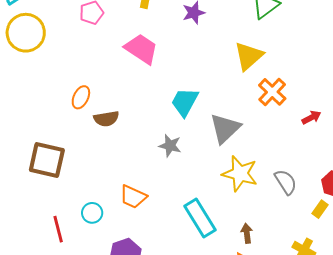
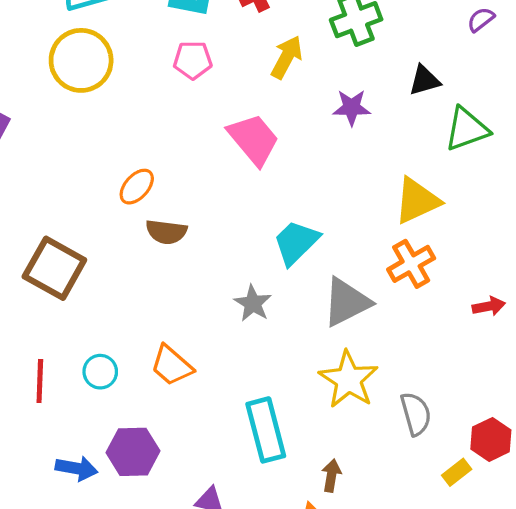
orange cross: (272, 92) -> (411, 264), moved
red arrow: (311, 117) -> (489, 306), moved

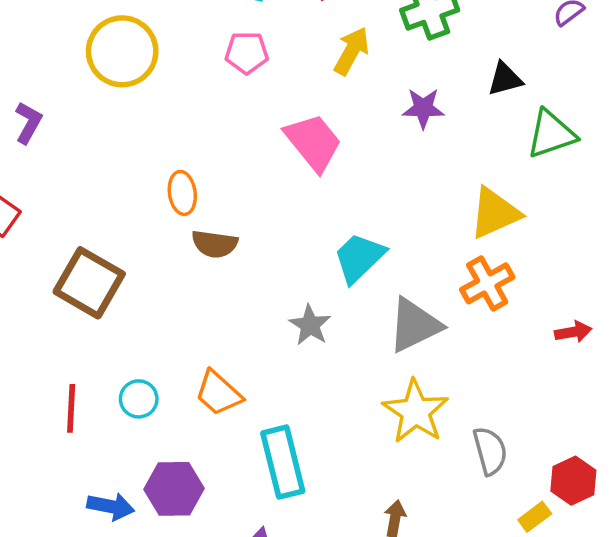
orange ellipse: (137, 187) -> (182, 193), turned -51
cyan rectangle: (266, 430) -> (283, 462), moved

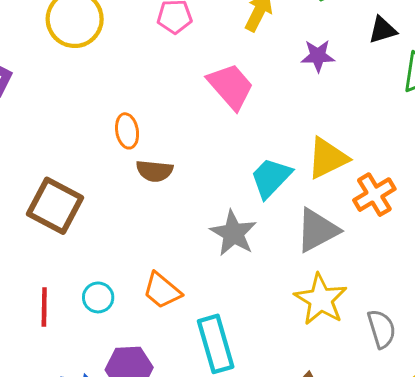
yellow triangle: (495, 213) -> (327, 158), moved
gray star: (310, 325) -> (233, 233), size x1.4

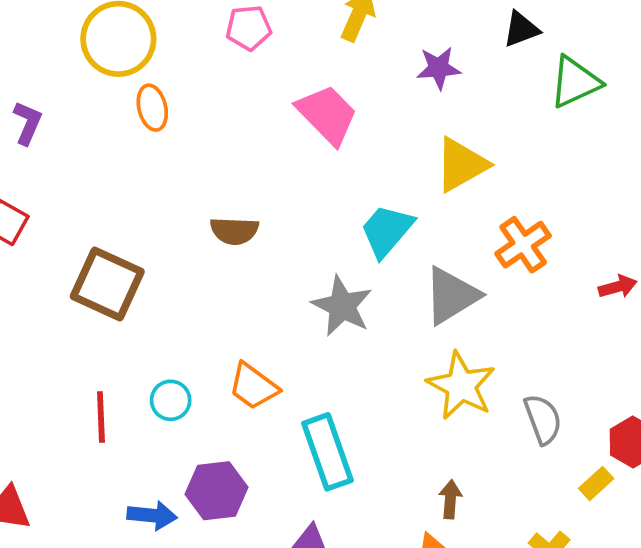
orange ellipse: (127, 131) -> (152, 108), moved
yellow triangle: (327, 158) -> (461, 165), moved

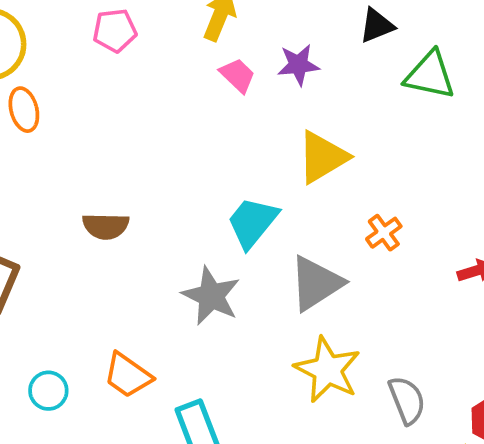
green triangle: (575, 82) -> (430, 75), turned 38
pink trapezoid: (327, 115) -> (238, 75), moved, size x0.6
orange cross: (523, 245) -> (384, 233), size x0.7

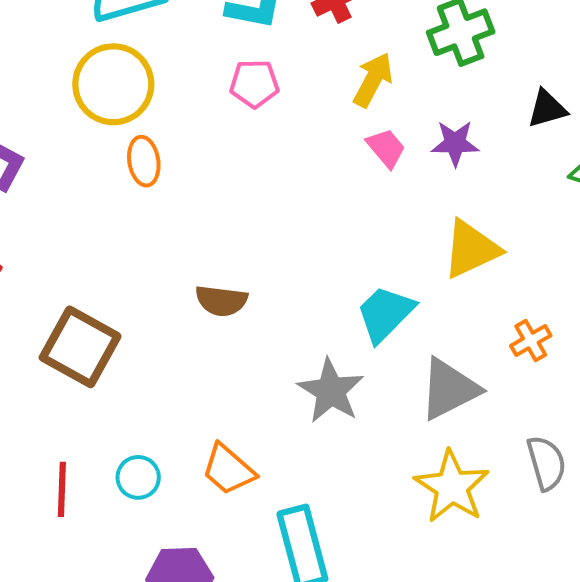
gray semicircle: (407, 400) -> (546, 463), moved

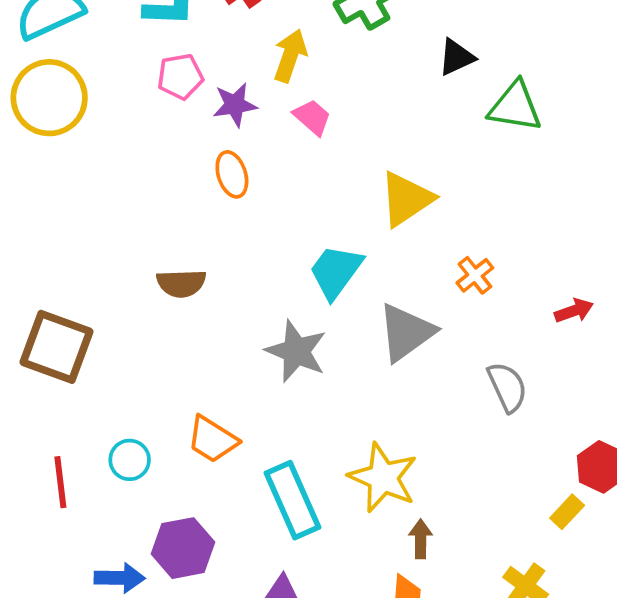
purple star: (455, 143) -> (235, 105), moved
orange ellipse: (144, 161) -> (232, 174), moved
yellow star: (452, 487) -> (383, 478), moved

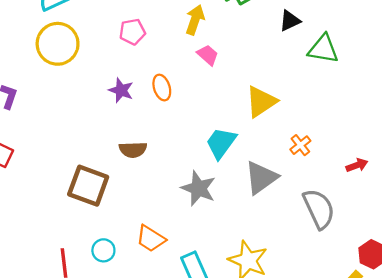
purple star: (235, 105) -> (121, 90), moved, turned 30
brown square: (57, 347) -> (88, 186), moved
gray semicircle: (507, 387) -> (319, 209), size x1.4

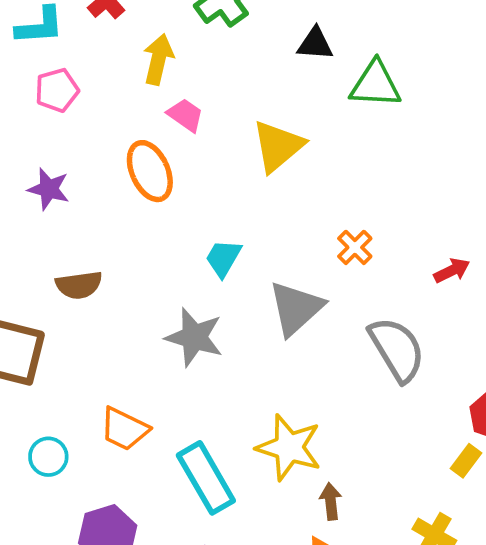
black triangle: (290, 21) -> (315, 44), turned 35
orange ellipse: (162, 88) -> (150, 171), moved, size x1.4
yellow triangle: (261, 102) -> (278, 146), moved
cyan trapezoid: (221, 143) -> (223, 258), size x0.7

